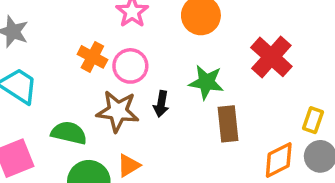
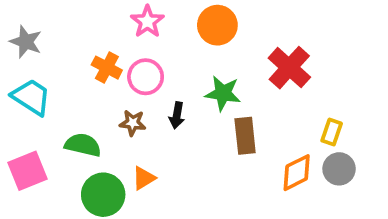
brown star: (118, 111) -> (133, 123), size x0.6

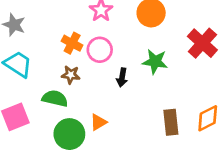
brown star: (133, 123) -> (71, 75), moved
brown rectangle: (245, 136) -> (171, 122), moved

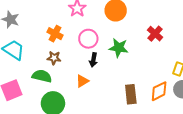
red cross: (202, 43) -> (155, 34), size x0.7
pink circle: (100, 50) -> (88, 39), moved
orange triangle: (98, 122) -> (82, 81), moved

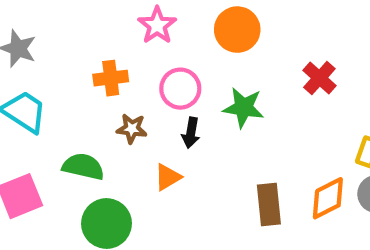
orange cross: (55, 34) -> (111, 78), turned -35
brown star: (54, 58) -> (132, 129), moved

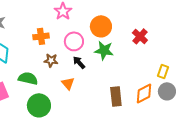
orange circle: (237, 30) -> (101, 26), moved
black arrow: (191, 133) -> (79, 62), turned 128
orange triangle: (168, 177) -> (68, 83), turned -40

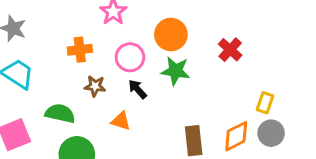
orange triangle: (68, 83) -> (121, 121), turned -32

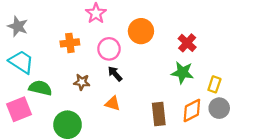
green star: (175, 71) -> (182, 73), moved
brown star: (95, 86) -> (82, 82), moved
green semicircle: (60, 113) -> (40, 88), moved
orange triangle: (121, 121) -> (113, 103), moved

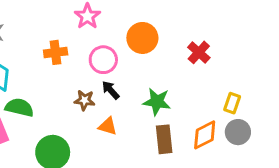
green star: (182, 73) -> (157, 102), moved
brown star: (82, 82) -> (84, 100), moved

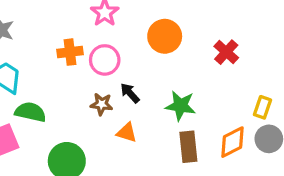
pink circle: (103, 60) -> (105, 60), moved

